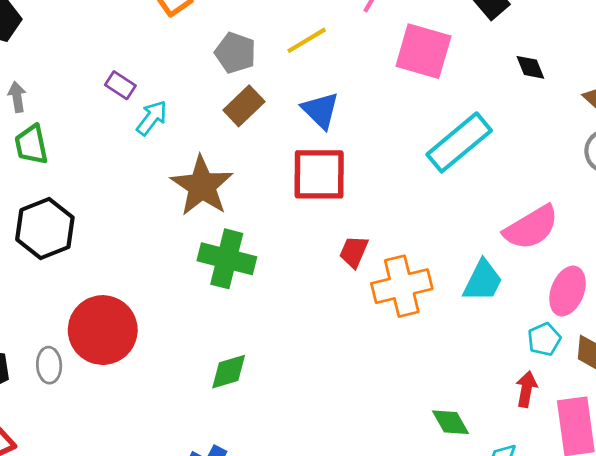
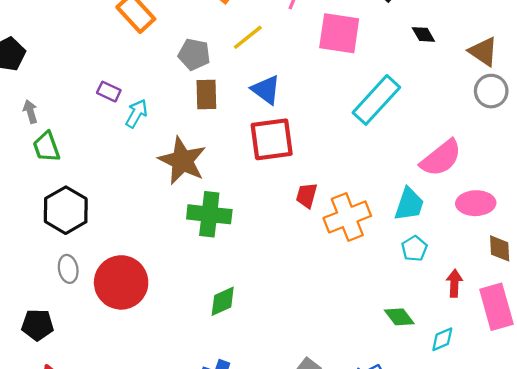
brown rectangle: (244, 106) -> (206, 94), turned -40
pink ellipse: (567, 291) -> (476, 203), turned 75
cyan pentagon: (544, 339) -> (414, 249), moved
gray ellipse: (49, 365) -> (68, 269), moved

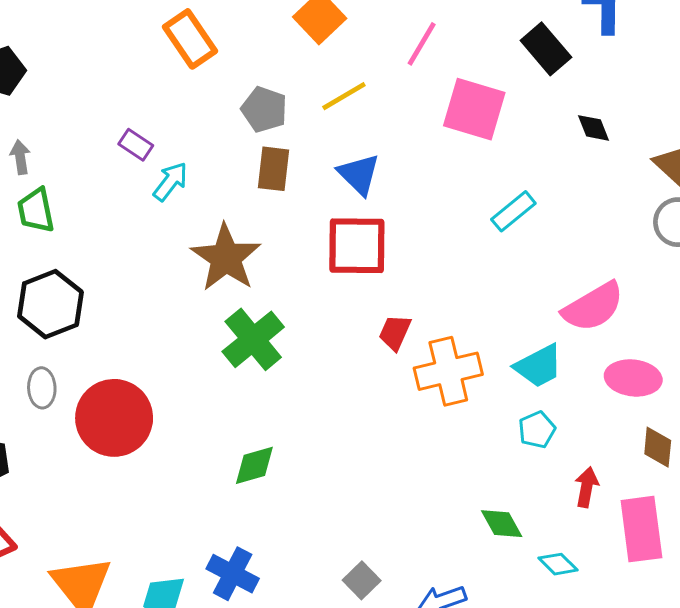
cyan rectangle: (376, 100) -> (513, 211), size x0.6
cyan trapezoid: (409, 204) -> (539, 366), turned 36
green cross: (209, 214) -> (253, 339), turned 36
cyan diamond: (442, 339) -> (558, 564), turned 60

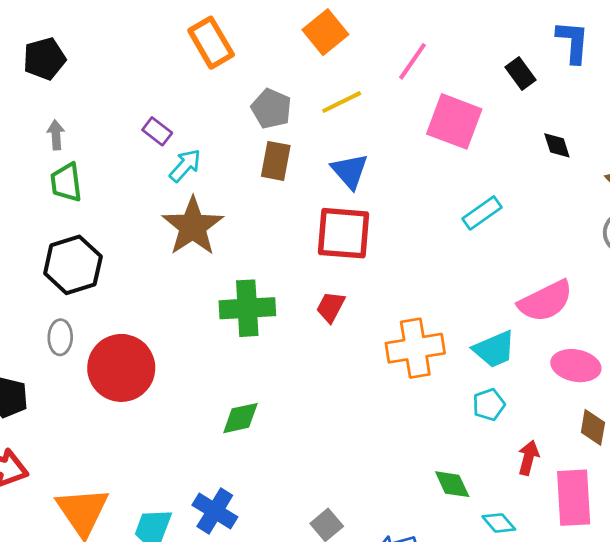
black rectangle: (546, 49) -> (520, 73), size x0.7
brown star: (226, 258) -> (193, 226), moved
red trapezoid: (395, 332) -> (331, 307), moved
green cross: (253, 339) -> (247, 308), turned 32

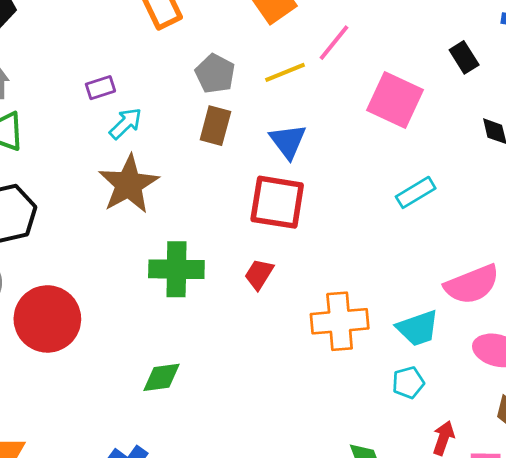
pink line: (413, 61) -> (334, 43), moved
purple rectangle: (157, 131) -> (100, 88), turned -60

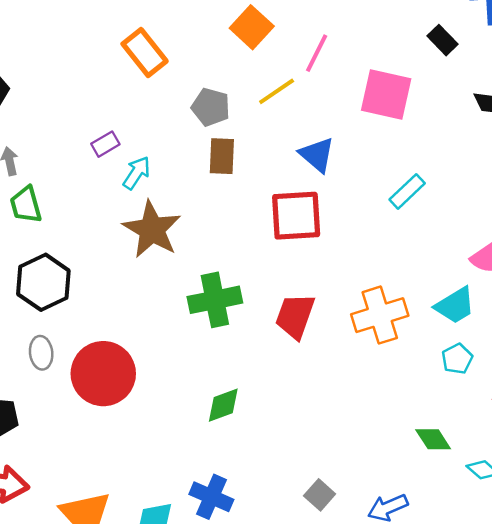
blue triangle: (288, 141) -> (317, 155), moved
cyan rectangle: (416, 192) -> (407, 191), moved
red trapezoid: (259, 274) -> (295, 316), moved, size x1.5

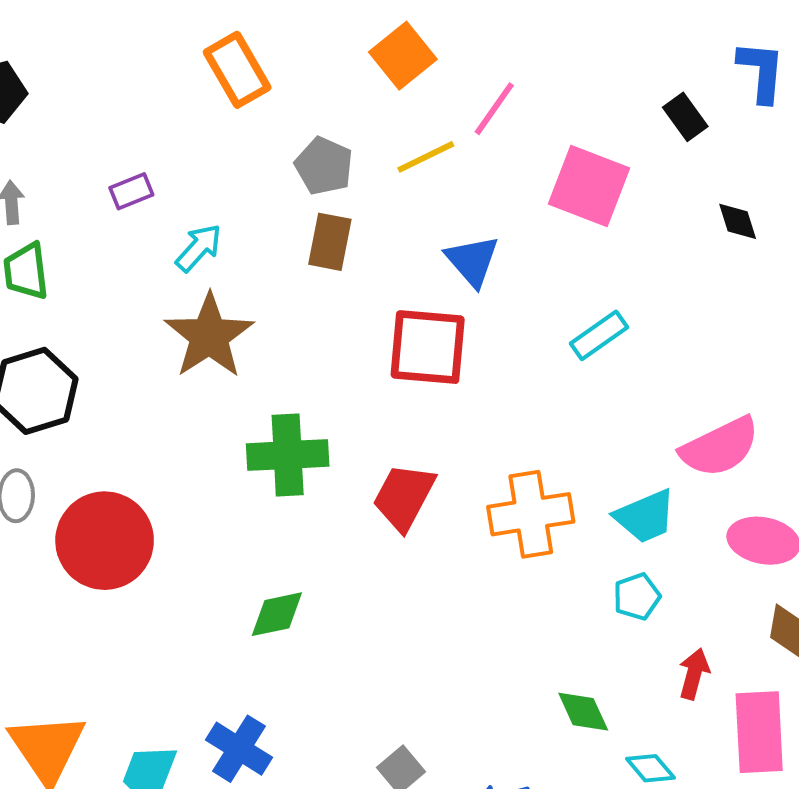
purple rectangle: (105, 144) -> (131, 191), moved

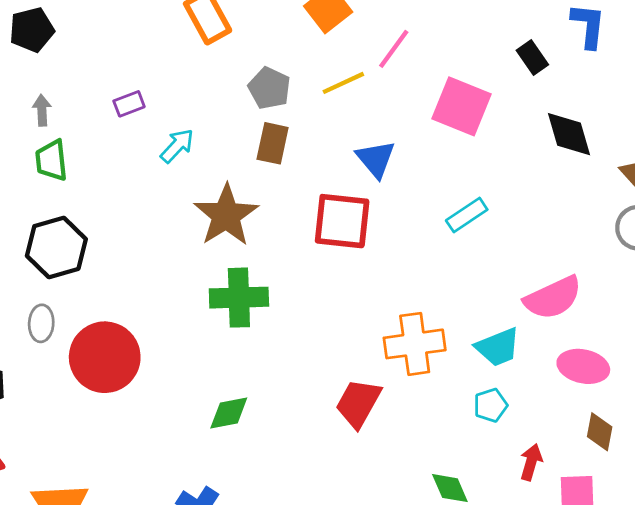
black diamond: (738, 221) -> (569, 134), size x1.6
brown star: (209, 336) -> (226, 215), moved
red trapezoid: (404, 497) -> (358, 403), moved

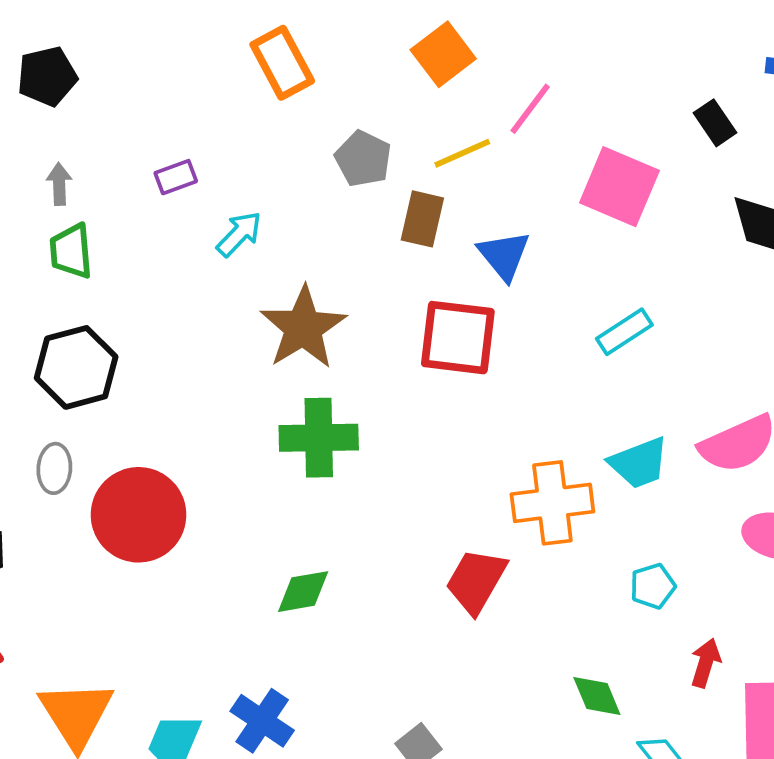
brown rectangle: (273, 143) -> (422, 219), moved
cyan trapezoid: (498, 347) -> (639, 463), moved

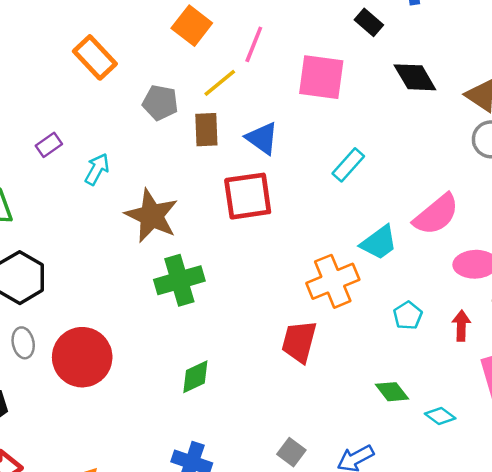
red arrow: (706, 663) -> (461, 326), moved

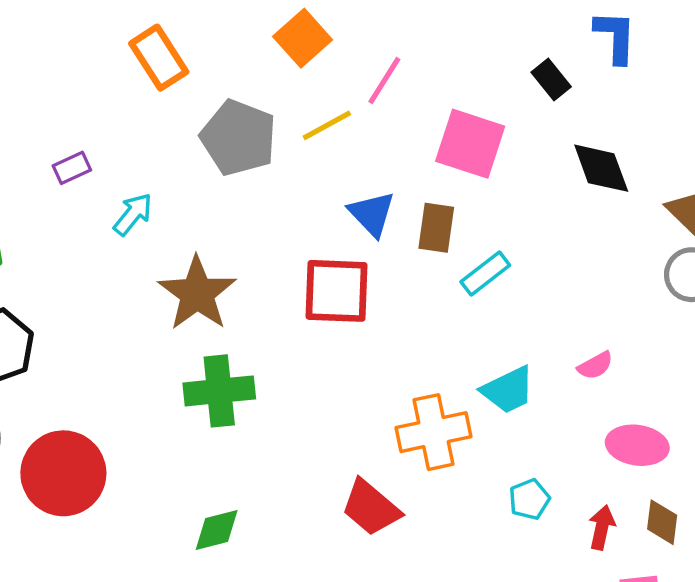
gray pentagon: (160, 103) -> (239, 138), size x1.5
brown rectangle: (206, 130) -> (436, 228), moved
pink semicircle: (436, 215) -> (595, 366), size x0.5
red trapezoid: (299, 342) -> (371, 508), turned -75

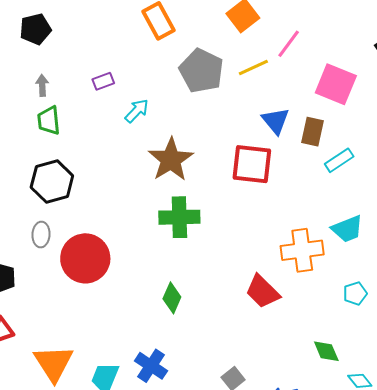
green diamond: (217, 530) -> (172, 298), turned -56

